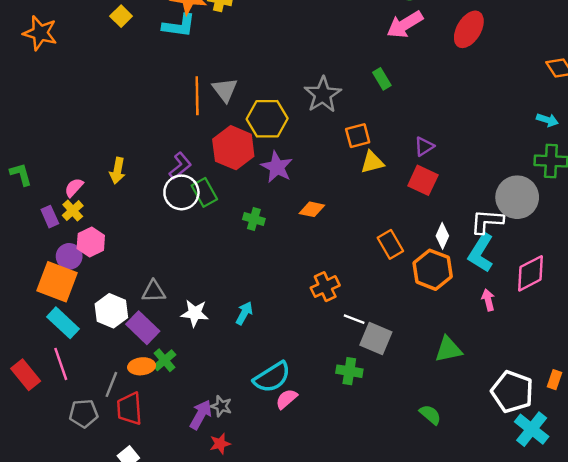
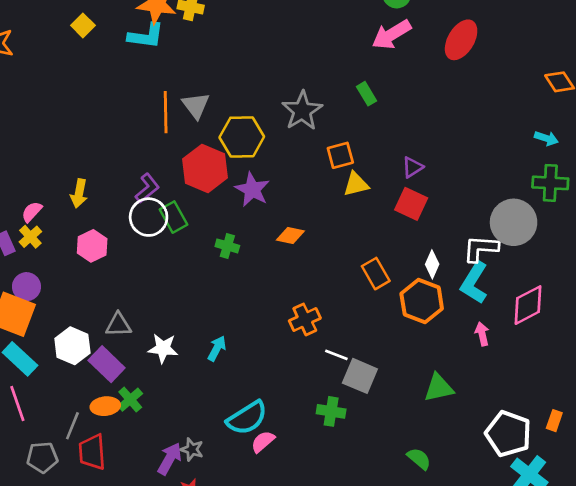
pink hexagon: (91, 242) -> (92, 246), moved

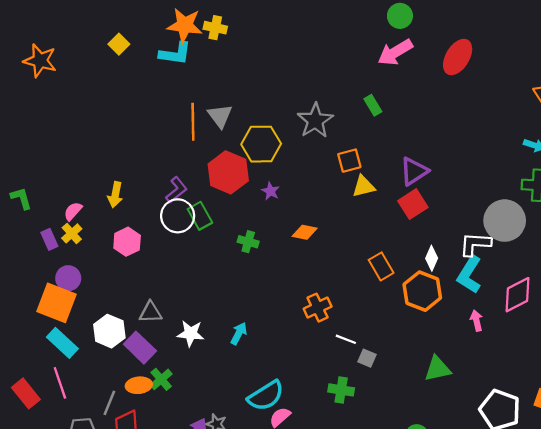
purple triangle: (412, 167) -> (414, 171), size x1.5
purple star: (252, 189) -> (271, 191), size x0.6
red square: (411, 204) -> (413, 204), turned 32
gray square: (360, 376) -> (367, 358), size x0.6

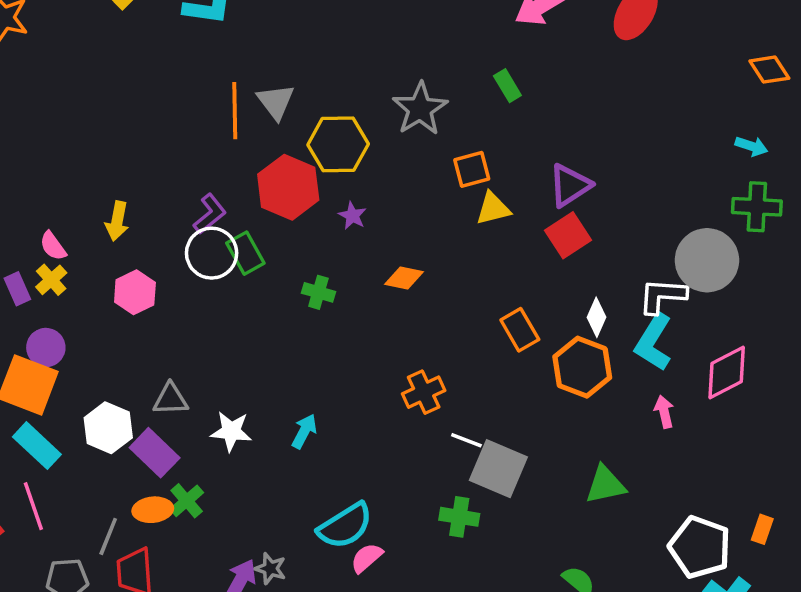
pink semicircle: (73, 211) -> (53, 246), turned -78
gray square: (367, 358) -> (498, 469), size x2.0

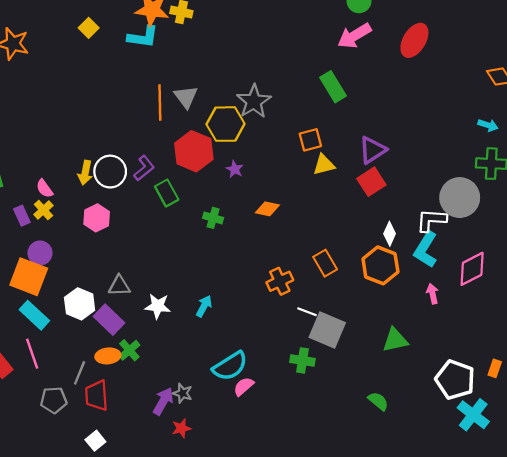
green rectangle: (507, 86) -> (333, 87), size x1.5
gray star: (420, 109) -> (254, 101), moved
white circle: (212, 253) -> (110, 172), moved
orange rectangle: (520, 330) -> (325, 263), moved

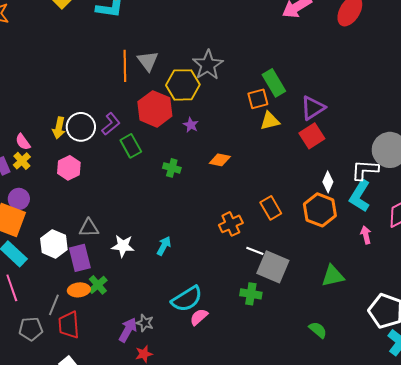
green rectangle: (333, 87) -> (274, 83), moved
purple rectangle: (109, 320) -> (80, 258), turned 32

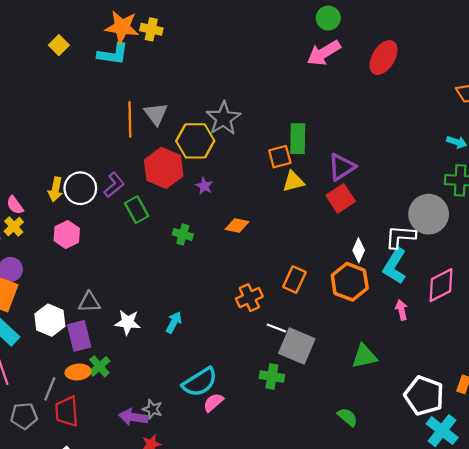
green rectangle: (274, 83) -> (298, 139), turned 32
orange rectangle: (271, 208) -> (294, 280), turned 55
purple arrow: (128, 330) -> (133, 417), turned -110

